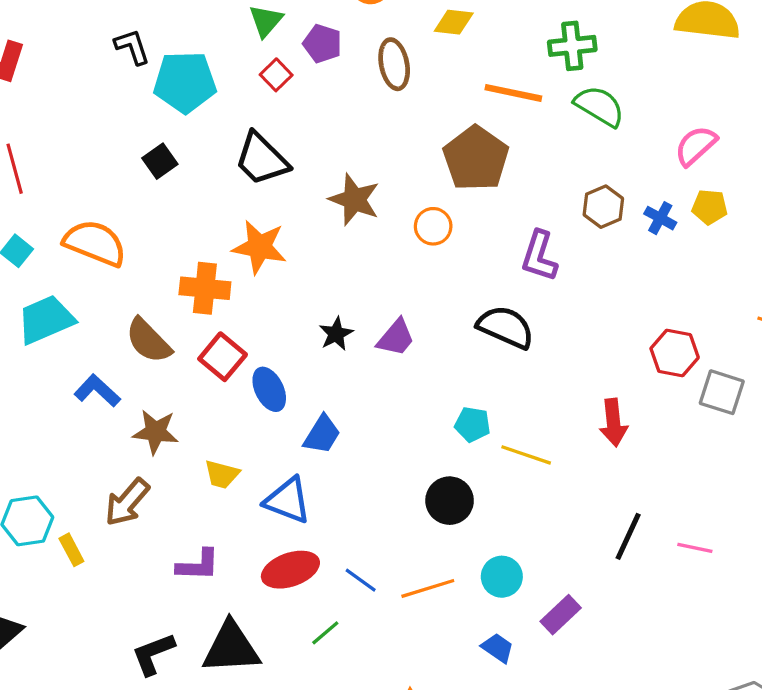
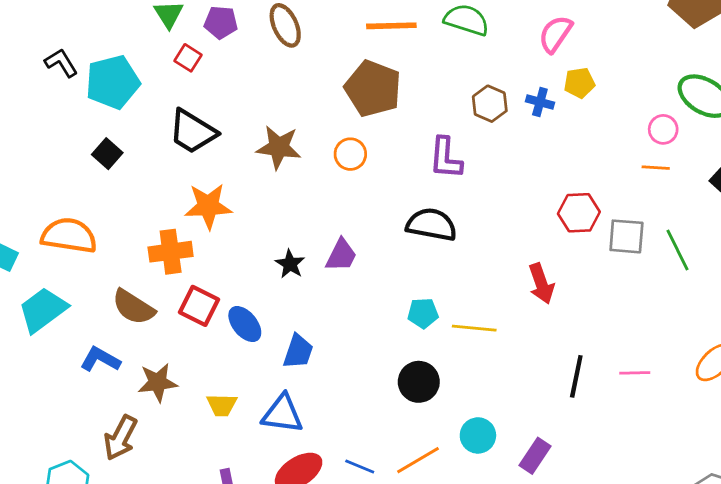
brown arrow: (127, 502) -> (120, 438), moved

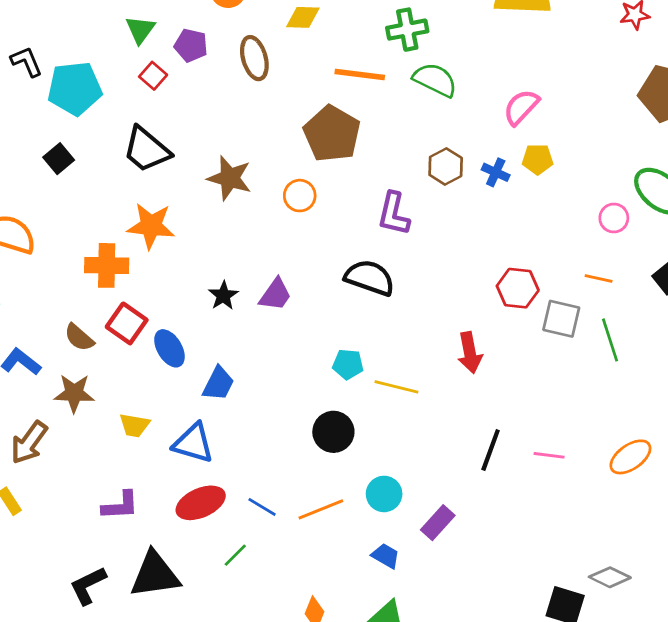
orange line: (656, 168) -> (599, 278), moved
brown semicircle: (133, 307) -> (79, 337), moved, size x0.7

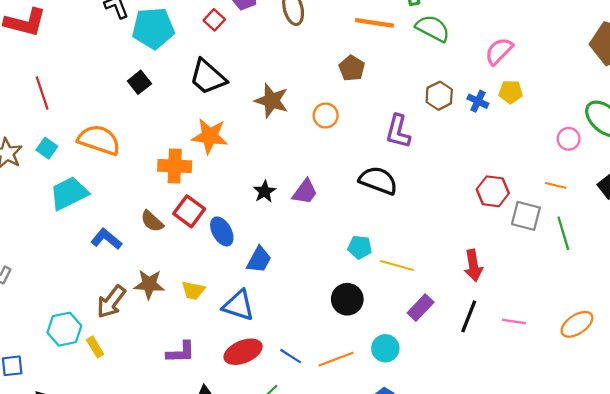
brown pentagon: (332, 134) -> (352, 68), size x0.6
red arrow: (470, 353) -> (473, 266), moved
brown star: (74, 393) -> (149, 284), moved
purple rectangle: (438, 523) -> (421, 308), moved

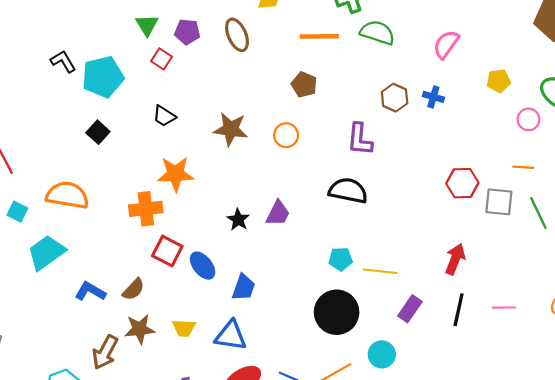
black trapezoid: (208, 77) -> (164, 116), size x0.6
yellow pentagon: (511, 92) -> (499, 81), moved
brown semicircle: (152, 221) -> (133, 289), moved, turned -80
red arrow: (473, 266) -> (455, 259), turned -140
black circle: (347, 299) -> (337, 312), size x1.4

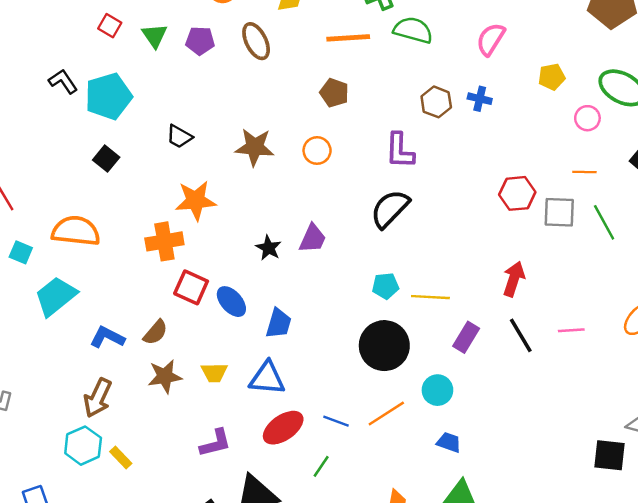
red square: (161, 59) -> (110, 26), moved
black semicircle: (348, 191) -> (390, 209), turned -54
black line: (459, 310) -> (521, 335), turned -40
brown arrow: (105, 352) -> (98, 398), moved

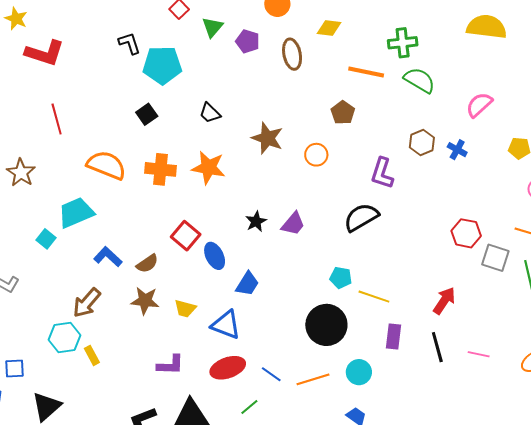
orange cross: (164, 241) -> (161, 169), moved
cyan square: (21, 252) -> (46, 239), moved
purple rectangle: (466, 337) -> (393, 336), turned -40

